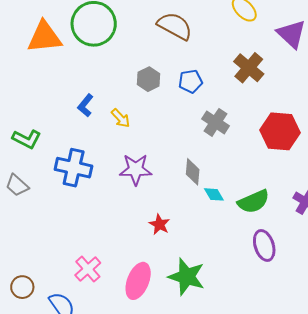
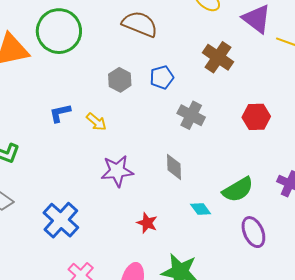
blue L-shape: (85, 105) -> (60, 113), turned 45
red hexagon: (280, 131) -> (256, 117), size x0.7
blue cross: (74, 168) -> (61, 220), moved, turned 36
cyan diamond: (214, 194) -> (201, 209), moved

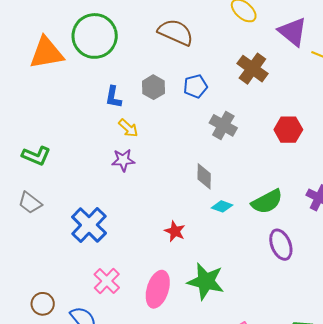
blue L-shape: (60, 113) -> (113, 97), moved, turned -70
purple star: (117, 171) -> (123, 160), moved, size x0.7
cyan diamond: (201, 209) -> (222, 206), moved, turned -35

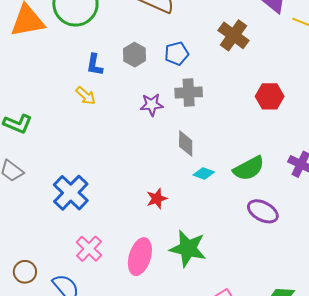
gray cross: (223, 125) -> (189, 92), moved, turned -32
yellow arrow: (128, 128) -> (86, 96), moved
purple star: (123, 160) -> (152, 105), moved
red star: (175, 231) -> (157, 199), turned 30
purple ellipse: (281, 245) -> (263, 211), turned -40

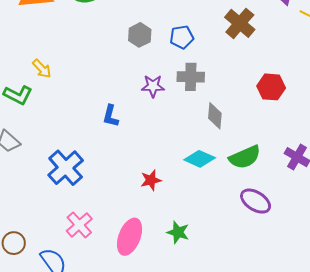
blue L-shape: (95, 65) -> (111, 116), moved
yellow arrow: (86, 96) -> (42, 69), moved
gray diamond: (186, 143) -> (215, 116), moved
cyan diamond: (204, 173) -> (200, 159), size x1.4
green star: (188, 248) -> (178, 232), size x0.6

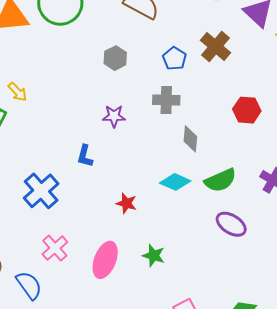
blue pentagon: (182, 37) -> (174, 59), moved, turned -30
purple star: (153, 86) -> (114, 116), moved
blue L-shape: (111, 116) -> (85, 156), moved
red star: (151, 180) -> (126, 203), turned 30

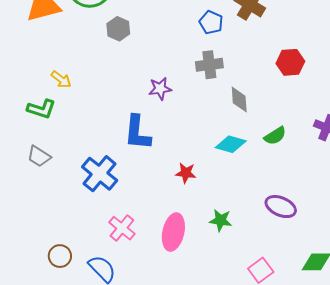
gray hexagon: (115, 58) -> (118, 29), moved
blue L-shape: (85, 156) -> (137, 133), size x1.6
green semicircle: (220, 180) -> (275, 136), size x0.7
purple ellipse: (231, 224) -> (281, 207), moved

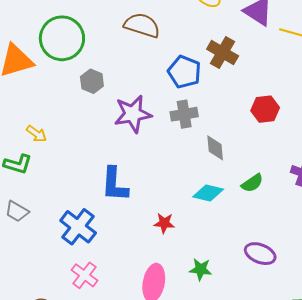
blue pentagon: (211, 22) -> (184, 72), size x1.4
purple star: (160, 89) -> (133, 114), moved, size x1.6
pink cross: (122, 228) -> (85, 275), moved

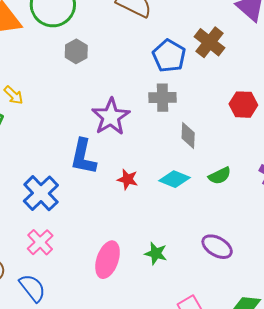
purple star: (133, 114) -> (111, 117), moved, turned -30
red star: (164, 223) -> (127, 179), moved

